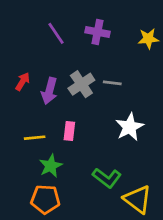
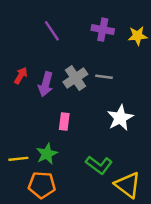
purple cross: (97, 32) -> (103, 30), moved
yellow line: (35, 138) -> (18, 159), moved

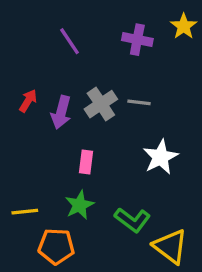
yellow star: (138, 36) -> (184, 26), moved, turned -30
green star: (47, 154) -> (79, 205), moved

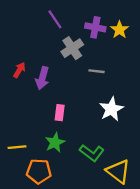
yellow star: (184, 26) -> (119, 30), moved
purple line: (69, 41) -> (55, 19), moved
gray cross: (101, 104) -> (72, 48), moved

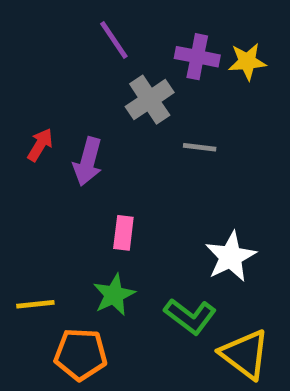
yellow star: (119, 30) -> (247, 61), turned 30
white star: (111, 109) -> (231, 257), moved

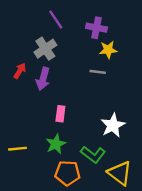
yellow star: (247, 61) -> (108, 50), moved
gray cross: (150, 100) -> (45, 49), moved
orange pentagon: (81, 354) -> (67, 173), moved

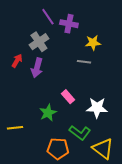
purple cross: (97, 28) -> (69, 24), moved
pink rectangle: (60, 114) -> (68, 97), moved, turned -48
white star: (113, 125) -> (97, 108), turned 30
green star: (56, 144) -> (48, 113), moved

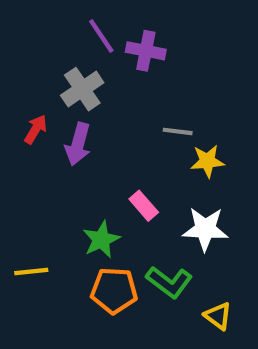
yellow star: (93, 43) -> (207, 161), moved
orange pentagon: (58, 149) -> (114, 291), moved
yellow triangle: (103, 149) -> (218, 316), size x0.6

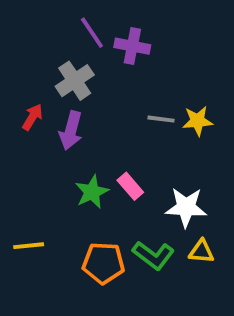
yellow star: (207, 161) -> (198, 121), moved
green star: (101, 240) -> (92, 192), moved
yellow triangle: (218, 316) -> (201, 251), moved, turned -32

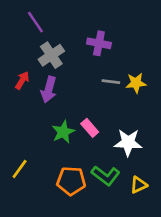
purple line: (92, 33) -> (35, 22), moved
purple cross: (132, 46) -> (99, 43), moved
yellow line: (29, 246) -> (20, 169), turned -48
yellow triangle: (201, 251) -> (139, 185), moved, turned -30

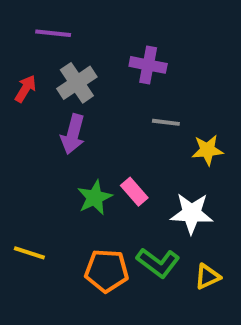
purple line: (35, 22) -> (53, 33), turned -50
red arrow: (22, 80) -> (25, 89), moved
yellow star: (136, 83) -> (207, 150), moved
yellow line: (20, 169) -> (29, 253), turned 72

